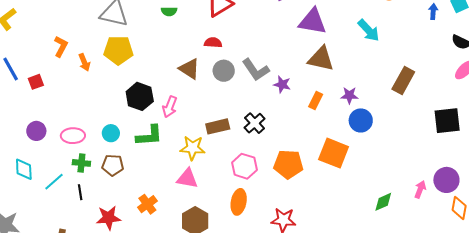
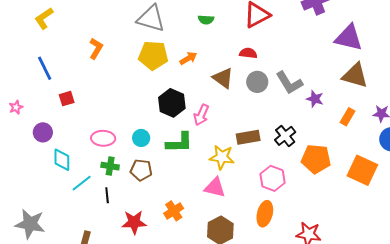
orange arrow: (84, 62) -> (188, 58), moved, turned -102
red square: (36, 82) -> (67, 99), moved
purple circle: (36, 131) -> (43, 132), moved
orange pentagon: (288, 164) -> (316, 159), moved
cyan diamond: (24, 169) -> (62, 160), moved

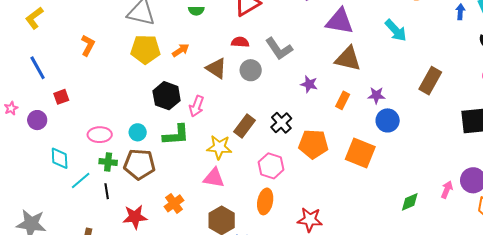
gray L-shape: (289, 83) -> (279, 49), moved
purple circle: (43, 132) -> (37, 120), moved
brown rectangle: (248, 137) -> (244, 126), turned -40
brown pentagon: (141, 170) -> (139, 164), size x1.4

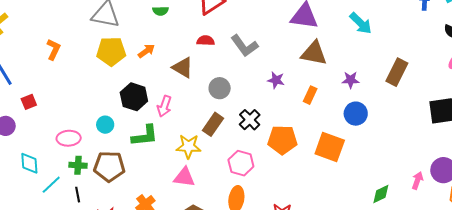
gray circle: (251, 70) -> (220, 88), moved
purple star: (376, 95) -> (351, 80), moved
cyan circle: (138, 132) -> (105, 125), moved

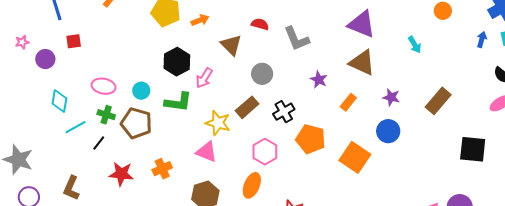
cyan arrow: (361, 23) -> (415, 45), size x0.7
cyan circle: (105, 125) -> (141, 91), moved
black line: (78, 195) -> (99, 143), turned 35

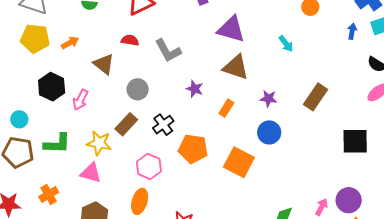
green L-shape: (178, 102) -> (57, 144), moved

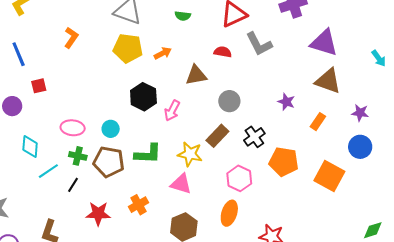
gray L-shape: (168, 51) -> (259, 44), moved
brown triangle: (104, 64) -> (196, 75), turned -50

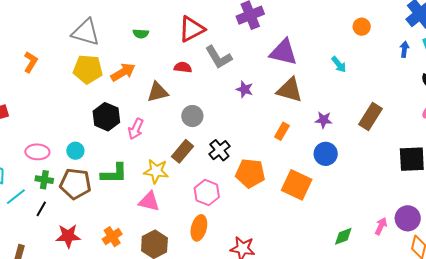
orange arrow: (163, 53) -> (123, 72), size x1.4
purple star: (286, 102) -> (245, 89), moved
orange cross: (138, 205) -> (112, 237), moved

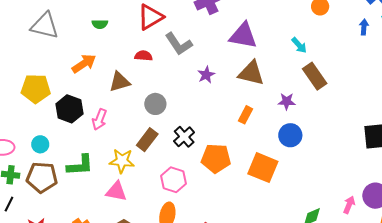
yellow pentagon: (88, 69) -> (36, 89), moved
purple star: (245, 89) -> (206, 75), turned 30
brown rectangle: (370, 116) -> (315, 76), moved, turned -64

